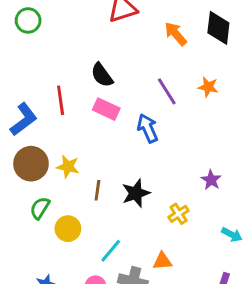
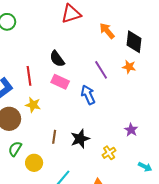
black diamond: (218, 28) -> (134, 42), moved
yellow star: (68, 167) -> (33, 105), moved

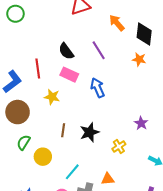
purple line: (101, 70) -> (99, 50), moved
yellow star: (33, 105) -> (52, 97), moved

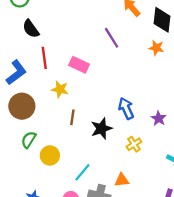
black semicircle: (66, 51) -> (31, 29), moved
blue arrow: (98, 88) -> (126, 108), moved
brown line: (63, 130) -> (72, 117), moved

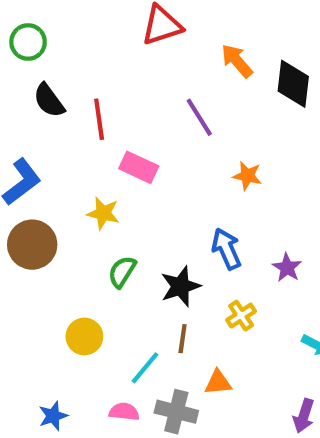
orange star: (156, 48) -> (247, 176), moved
red line: (44, 58) -> (99, 119), moved
brown line: (72, 117) -> (183, 339), moved
green semicircle: (29, 140) -> (122, 272), moved

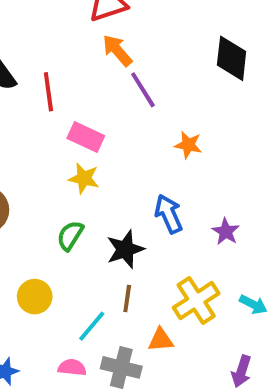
orange arrow: (237, 61) -> (117, 50), moved
yellow star: (103, 213) -> (84, 178), moved
yellow cross: (241, 316) -> (196, 301), moved, size x1.6

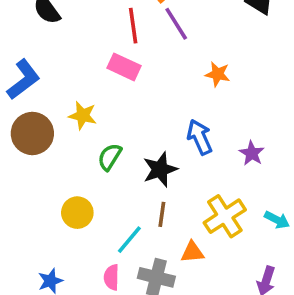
red line: (48, 92) -> (133, 26), moved
yellow star: (84, 178) -> (83, 115), moved
pink semicircle: (72, 367) -> (111, 277), turned -95

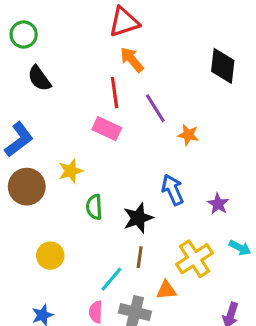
purple line: (176, 24) -> (155, 108), moved
yellow star: (83, 115) -> (71, 171), turned -30
green semicircle: (110, 157) -> (94, 207), turned -35
yellow circle: (77, 213) -> (50, 256), moved
cyan arrow: (277, 220) -> (240, 248), moved

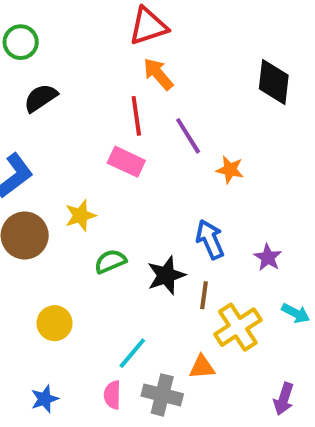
black semicircle: (39, 78) -> (41, 98), turned 92
green semicircle: (94, 207) -> (110, 261), turned 70
brown line: (140, 257) -> (204, 295), moved

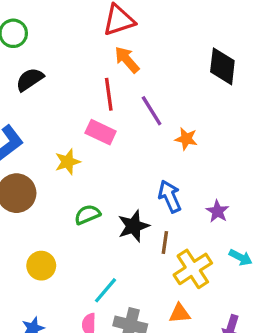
yellow star: (80, 216) -> (68, 162), moved
orange triangle: (202, 367) -> (180, 313), moved

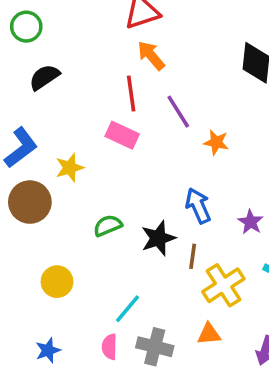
yellow star: (68, 162) -> (70, 168), moved

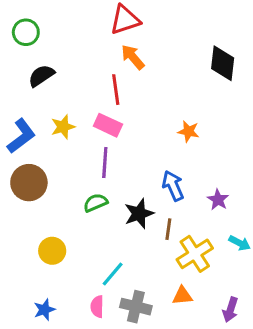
purple line: (178, 112) -> (105, 162), moved, turned 36
yellow star: (70, 168) -> (63, 127), moved

